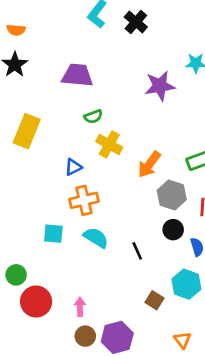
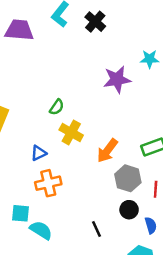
purple trapezoid: (77, 75) -> (19, 30), moved
green semicircle: (93, 117) -> (57, 107), turned -35
cyan semicircle: (96, 238) -> (41, 230), moved

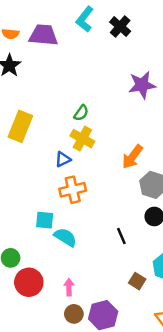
yellow cross: (71, 133) -> (82, 139), moved

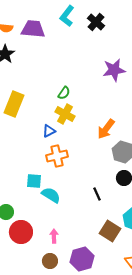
brown square: (137, 281) -> (110, 231), size x1.5
brown circle: (74, 314) -> (50, 261), moved

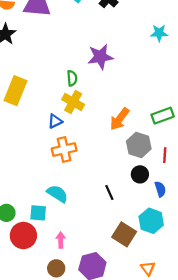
purple star: (114, 70) -> (100, 57), moved
green semicircle: (64, 93) -> (72, 78), turned -40
cyan square: (34, 181) -> (38, 213), moved

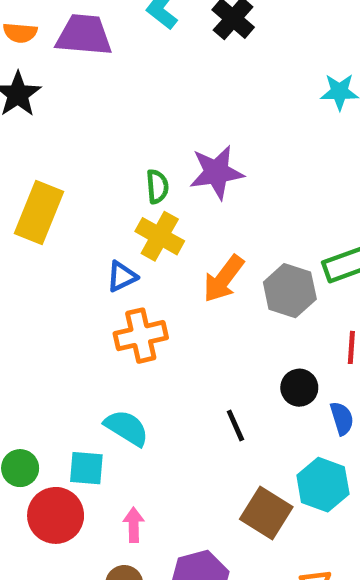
purple star: (100, 57) -> (216, 172), moved
orange arrow: (120, 119) -> (224, 279), moved
gray hexagon: (139, 145) -> (290, 291), moved

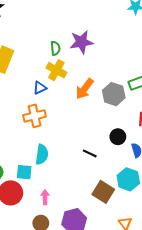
orange cross: (141, 336) -> (35, 116), moved
black line: (235, 425) -> (90, 153), turned -40
cyan semicircle: (127, 428) -> (42, 154), turned 66

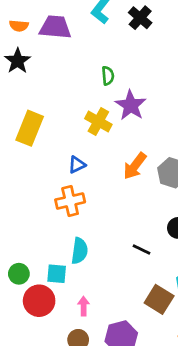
purple star: (81, 42) -> (131, 105), turned -30
green semicircle: (55, 48) -> (108, 76), moved
yellow cross: (56, 70) -> (98, 121), moved

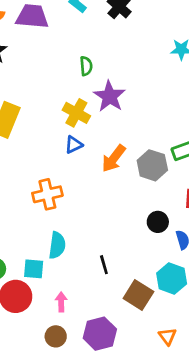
blue triangle: (77, 165) -> (74, 145), moved
black line: (142, 250) -> (104, 265), moved, turned 48

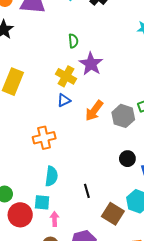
cyan square: (34, 269) -> (42, 202), moved

